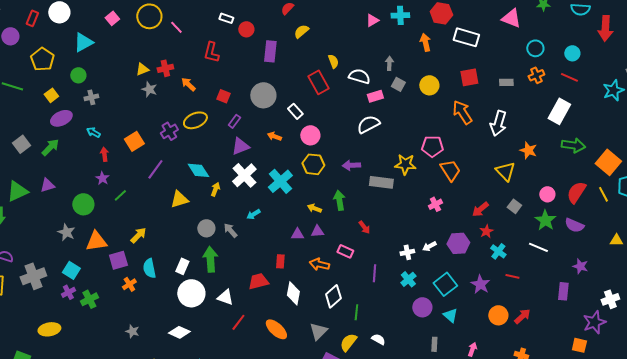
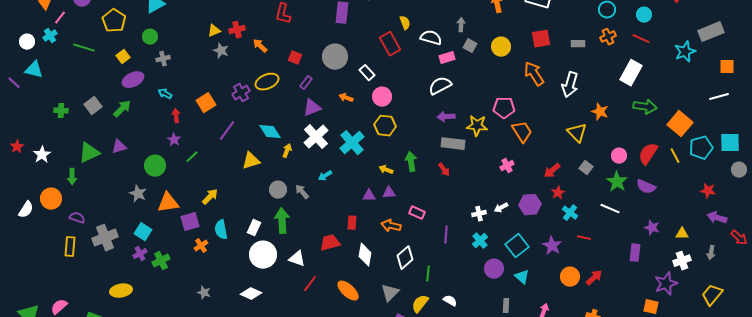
purple arrow: (351, 165) -> (446, 117), moved
red arrow: (364, 227) -> (444, 170), moved
yellow triangle: (616, 240) -> (682, 234), moved

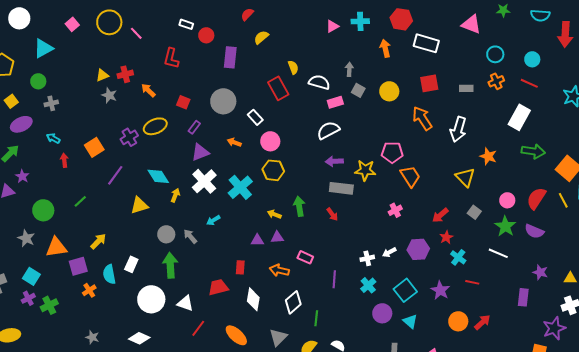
purple star: (174, 140) -> (22, 176), moved
white rectangle: (254, 228) -> (131, 264), moved

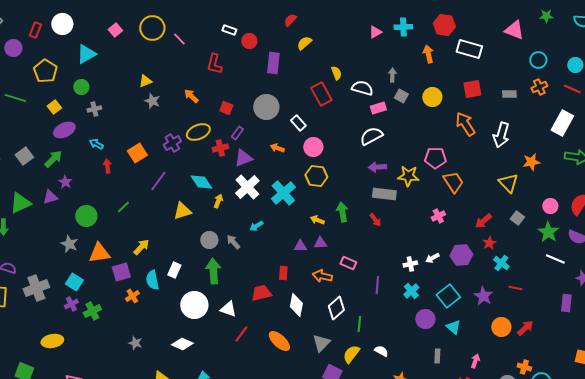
red cross: (125, 74) -> (220, 148), moved
orange star: (488, 156) -> (531, 162), turned -30
white line: (498, 253) -> (555, 259), moved

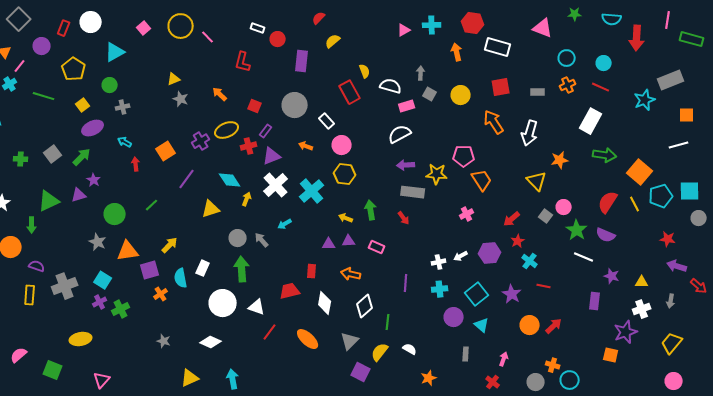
pink circle: (550, 206) -> (564, 207), moved
pink rectangle: (348, 263) -> (377, 247), moved
cyan cross: (411, 291) -> (440, 289), turned 35

